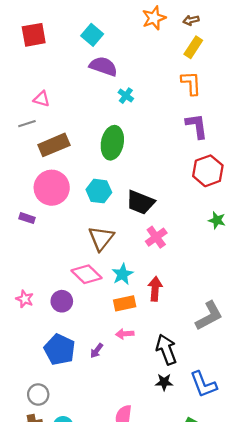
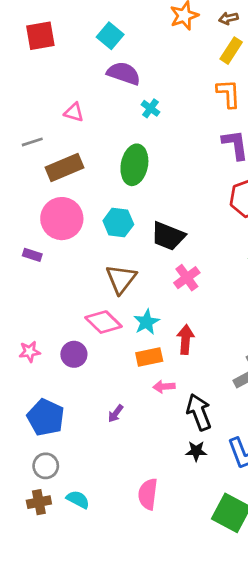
pink triangle: (42, 99) -> (74, 112), moved
pink star: (25, 299) -> (30, 352), turned -30
pink arrow: (125, 334) -> (164, 387), moved
blue pentagon: (60, 350) -> (46, 417), moved

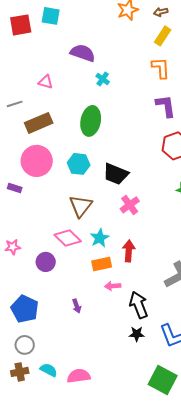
cyan square: (110, 36) -> (51, 16), moved, turned -30
pink star: (30, 352) -> (13, 247), moved
purple arrow: (116, 413) -> (77, 306), turned -56
pink semicircle: (148, 494) -> (79, 376), moved, turned 75

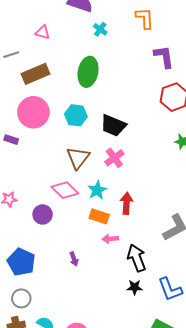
orange L-shape: (161, 68) -> (145, 18), moved
pink cross: (130, 205) -> (114, 158), moved
orange rectangle: (102, 264) -> (99, 216), turned 30

